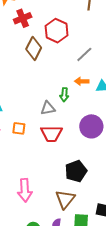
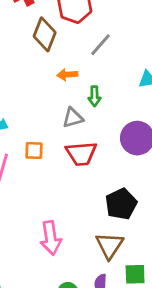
gray line: (84, 54) -> (100, 45), moved
orange arrow: (82, 81) -> (67, 75), moved

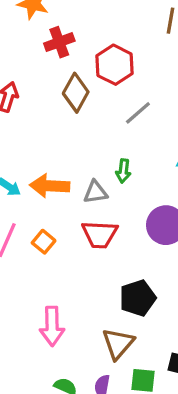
orange arrow: (67, 75) -> (50, 186), moved, size x1.6
orange square: (34, 150) -> (44, 242), moved, turned 30

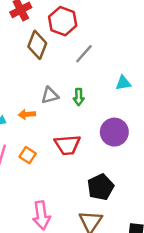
orange arrow: (50, 186) -> (27, 114), size x0.6
gray triangle: (95, 192) -> (50, 95), moved

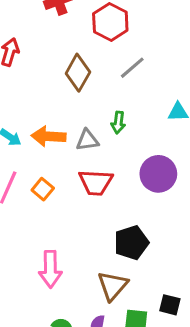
brown diamond: (37, 45) -> (78, 73), moved
gray triangle: (50, 95) -> (87, 140), moved
orange arrow: (27, 114) -> (48, 136), size x1.5

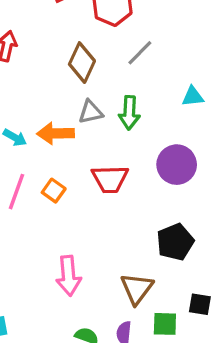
green arrow: (118, 122) -> (129, 113), size x1.4
gray triangle: (87, 140) -> (91, 112), moved
black pentagon: (131, 243) -> (175, 242), moved

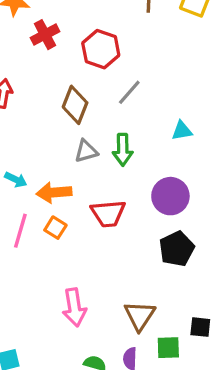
orange arrow: (56, 133) -> (54, 193), moved
black pentagon: (175, 242) -> (177, 249), moved

